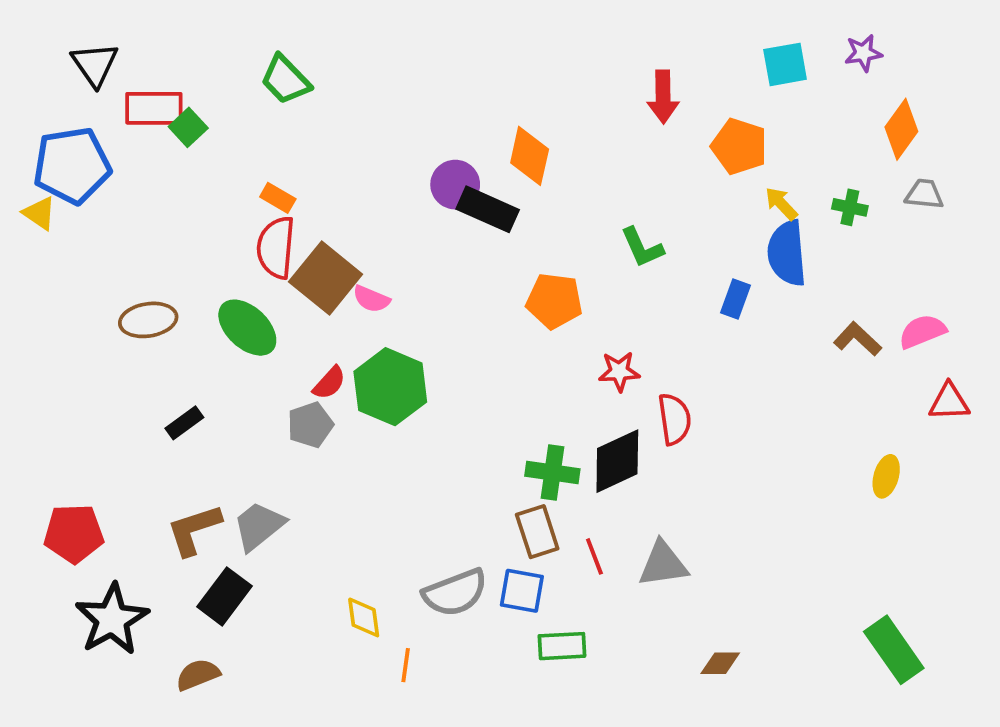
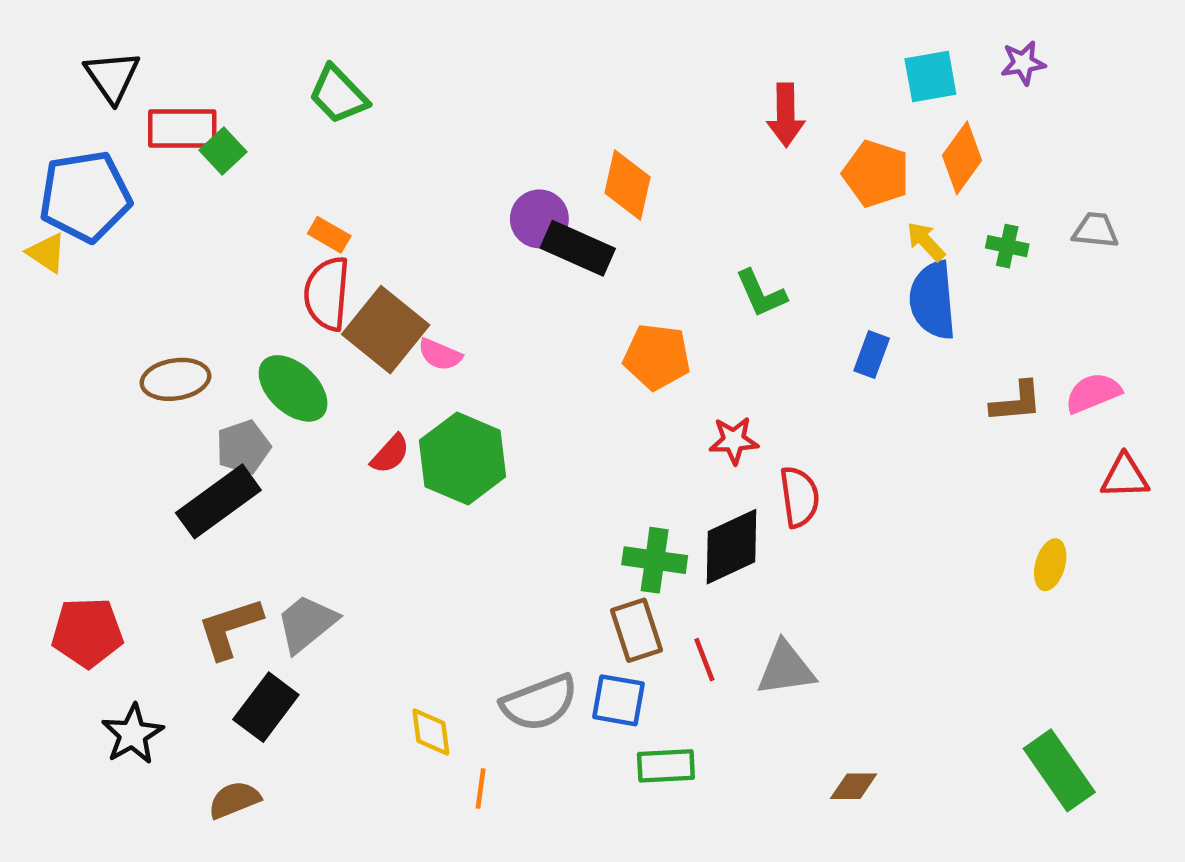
orange diamond: (901, 129) -> (962, 158), moved
brown L-shape: (858, 339) -> (1016, 402), turned 132
black rectangle: (184, 423) -> (218, 501), size x1.8
gray pentagon: (310, 425) -> (243, 447), moved
black star: (112, 619) -> (133, 734), size x0.7

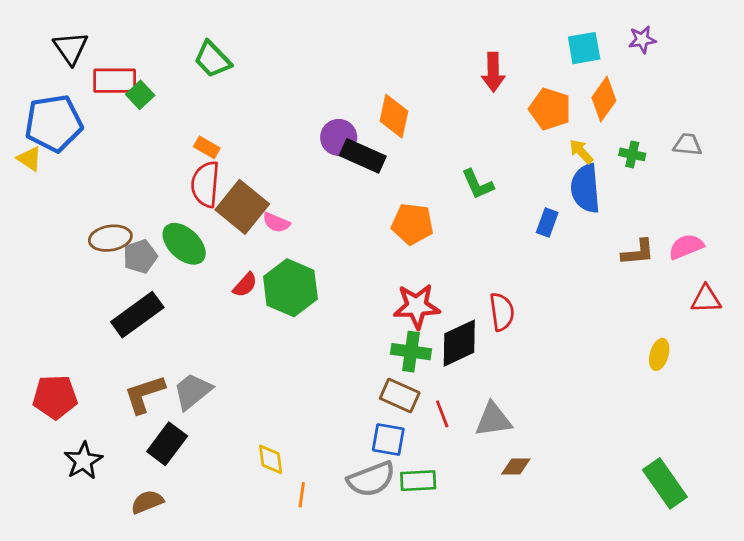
red star: (734, 440) -> (417, 306), moved, size x1.5
gray pentagon: (243, 447) -> (140, 257), moved
brown rectangle: (637, 630) -> (400, 396), turned -48
gray semicircle: (539, 703) -> (371, 479), moved
brown diamond: (854, 786) -> (516, 466), moved

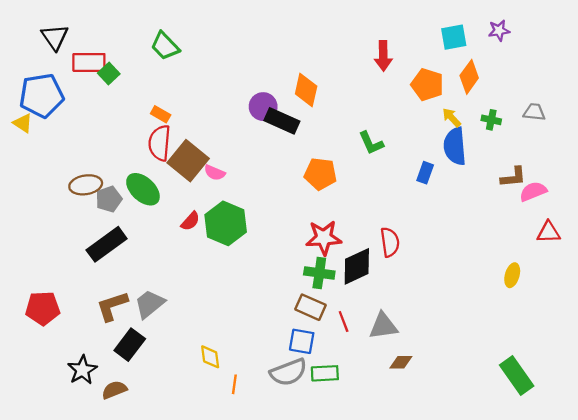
brown L-shape: (638, 252) -> (513, 177), moved
black star: (83, 461) -> (82, 370), moved

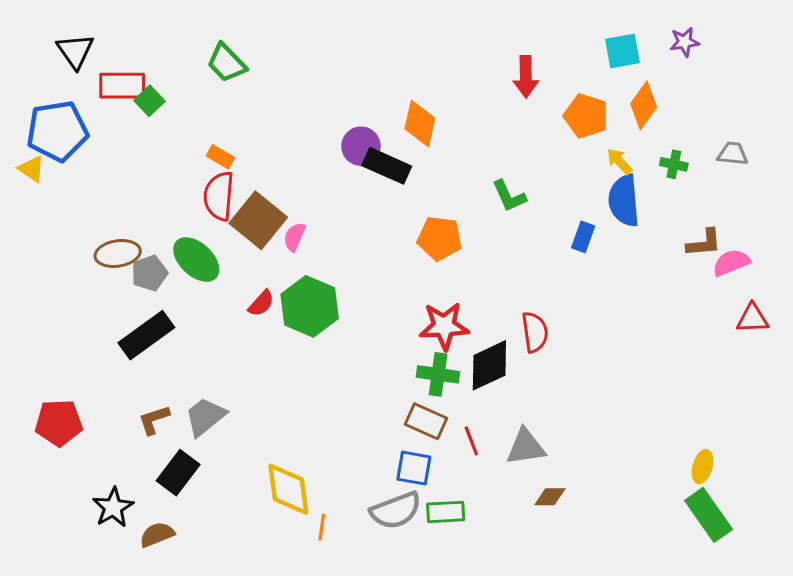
pink semicircle: (215, 173) -> (294, 237), turned 90
yellow ellipse: (512, 275) -> (703, 467), moved
brown L-shape: (112, 306) -> (154, 420), size x0.7
yellow diamond: (210, 357) -> (288, 489), size x1.6

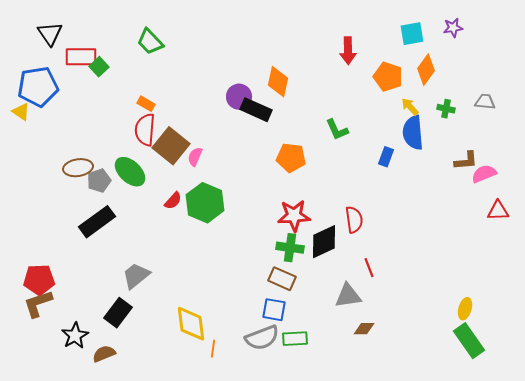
brown L-shape: (154, 420) -> (38, 304), moved, size x1.4
red line: (471, 441) -> (369, 268), moved

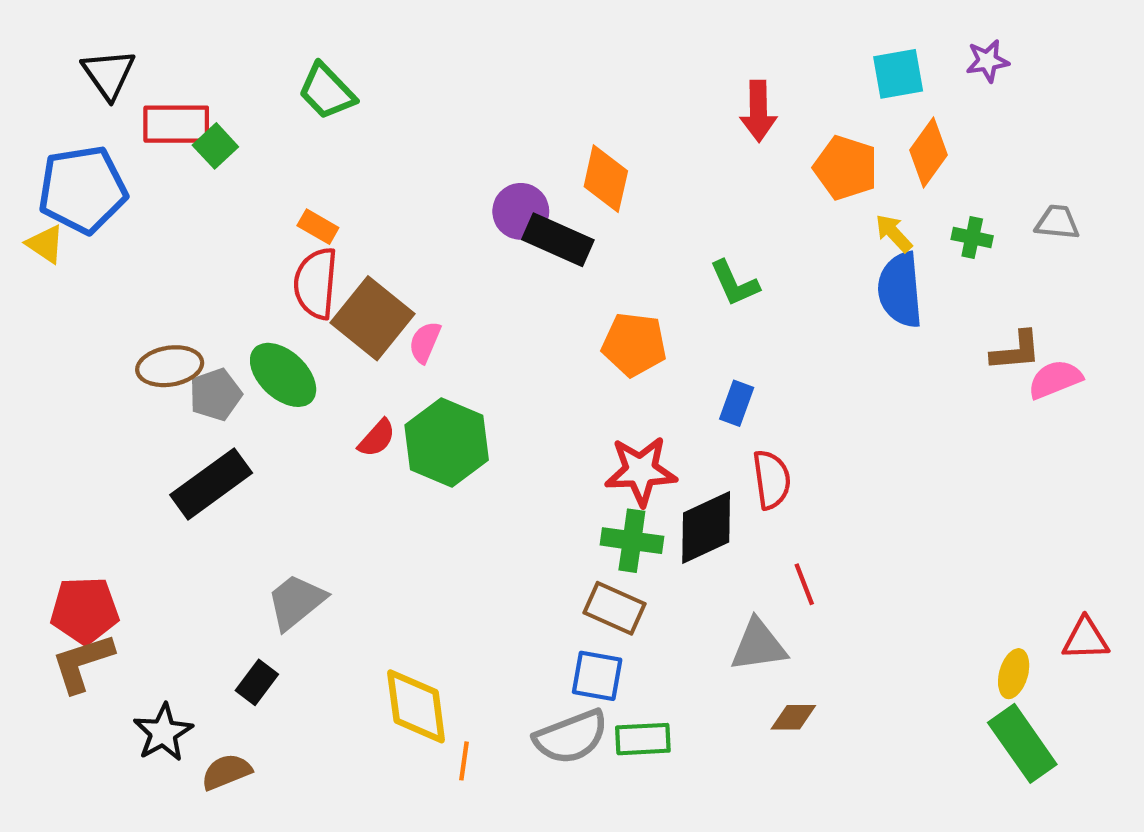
blue rectangle: (386, 157) -> (737, 403), moved
red triangle: (498, 211) -> (1086, 639), moved
black rectangle: (118, 313) -> (257, 682), size x0.7

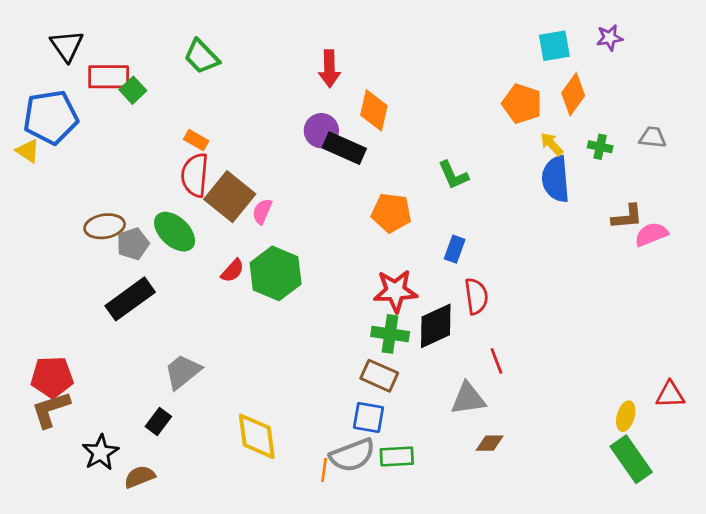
red arrow: (758, 111) -> (329, 69), moved
orange line: (464, 761) -> (324, 470), moved

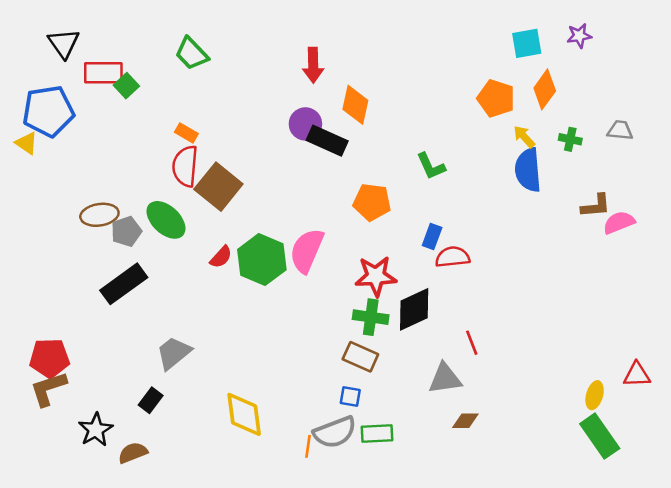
pink semicircle: (262, 211) -> (307, 251), moved, size x1.8
red semicircle: (476, 296) -> (453, 257), moved, turned -88
blue square: (368, 417) -> (350, 396), size x0.7

